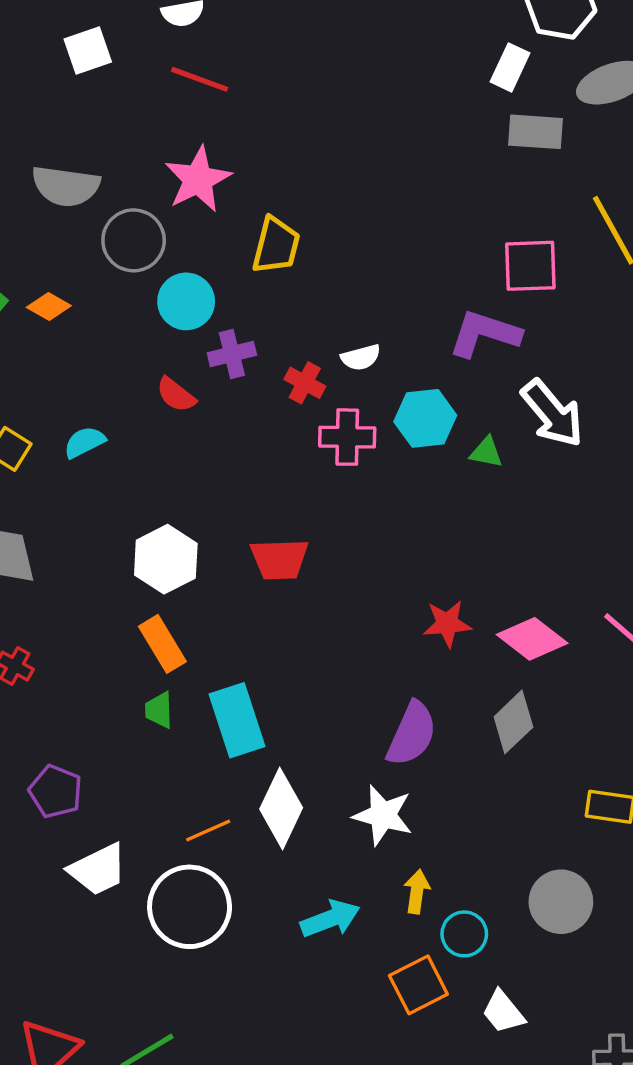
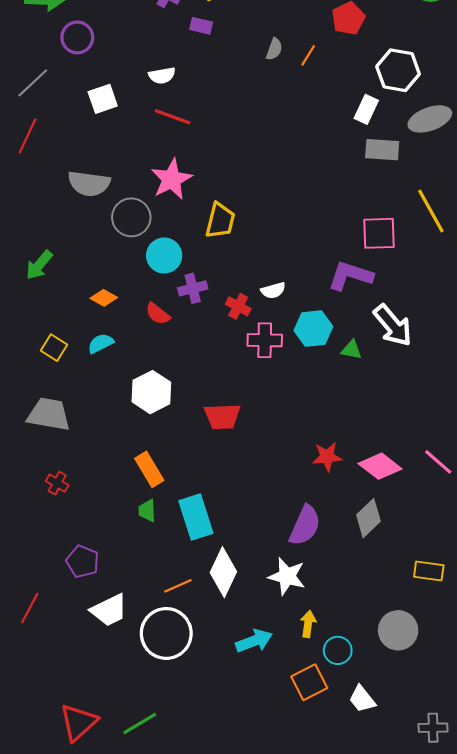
orange diamond: (49, 307) -> (104, 298), moved
white hexagon: (166, 559) -> (151, 392), moved

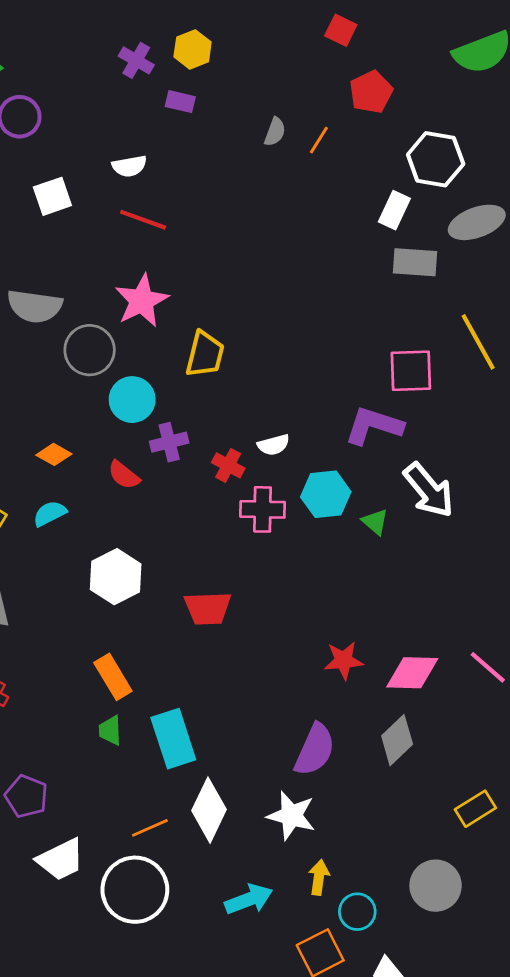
green triangle: (351, 350) -> (375, 522), turned 30
pink diamond: (380, 466) -> (412, 673), turned -36
yellow rectangle: (429, 571) -> (475, 809), turned -40

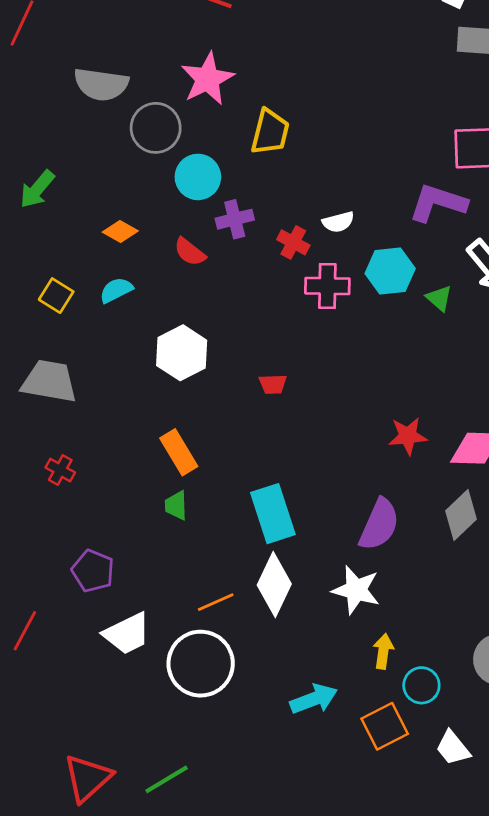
red trapezoid: (208, 608) -> (273, 384), size x0.6
cyan rectangle: (173, 739) -> (273, 514), moved
cyan arrow: (249, 899) -> (314, 699), moved

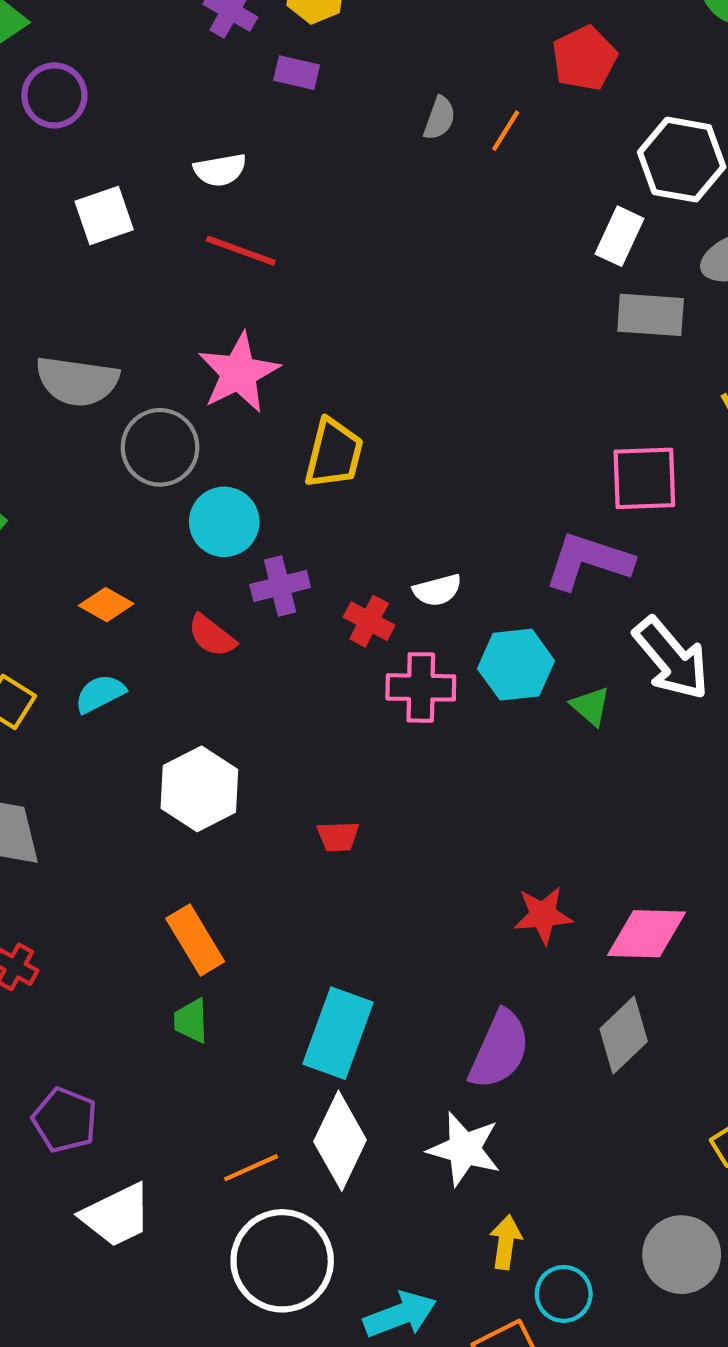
cyan rectangle: (273, 514) -> (338, 1033), turned 38
white circle: (201, 664) -> (282, 1261), moved

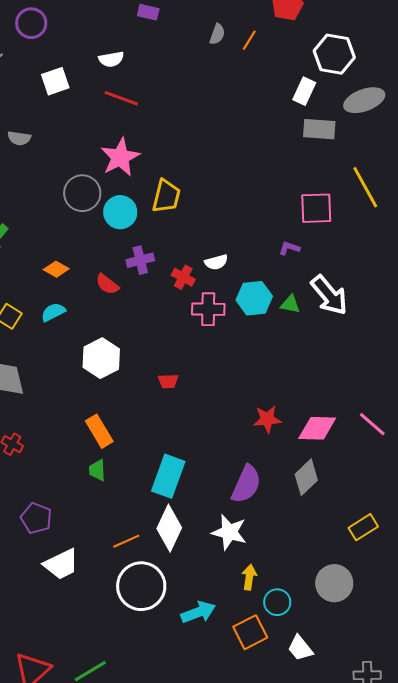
gray semicircle: (77, 381) -> (19, 138), moved, size x0.6
cyan circle: (224, 522) -> (120, 212), moved
purple L-shape: (588, 561) -> (289, 248), size x0.5
green triangle: (591, 706) -> (290, 304), moved, turned -30

